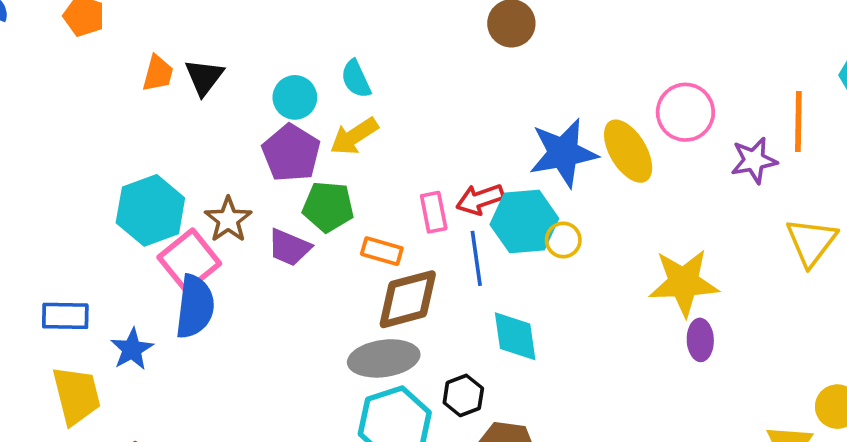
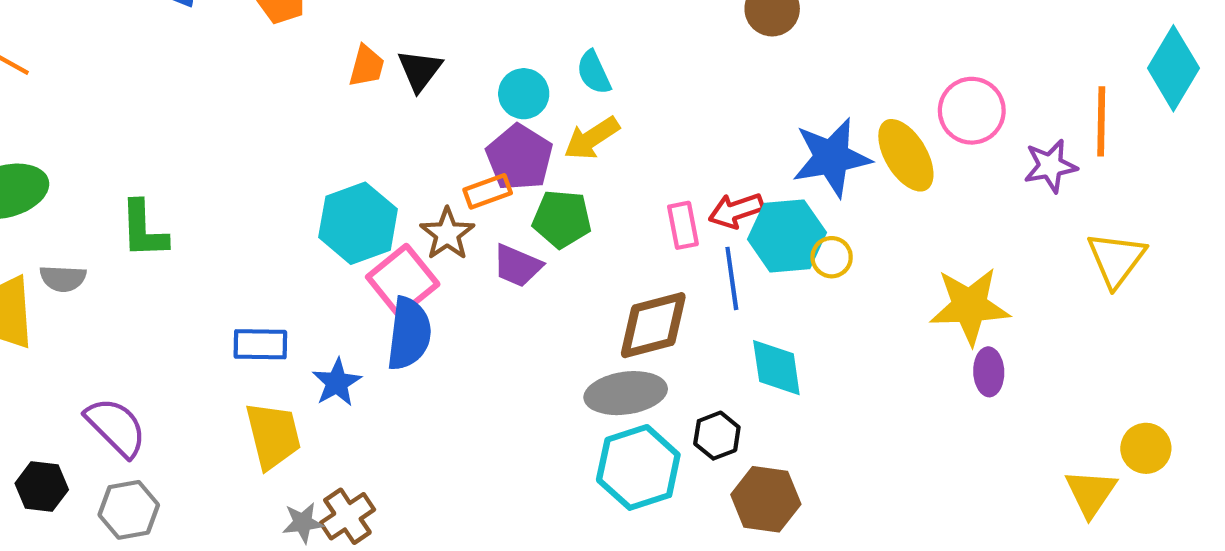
orange rectangle: (382, 251) -> (488, 191), moved, turned -36

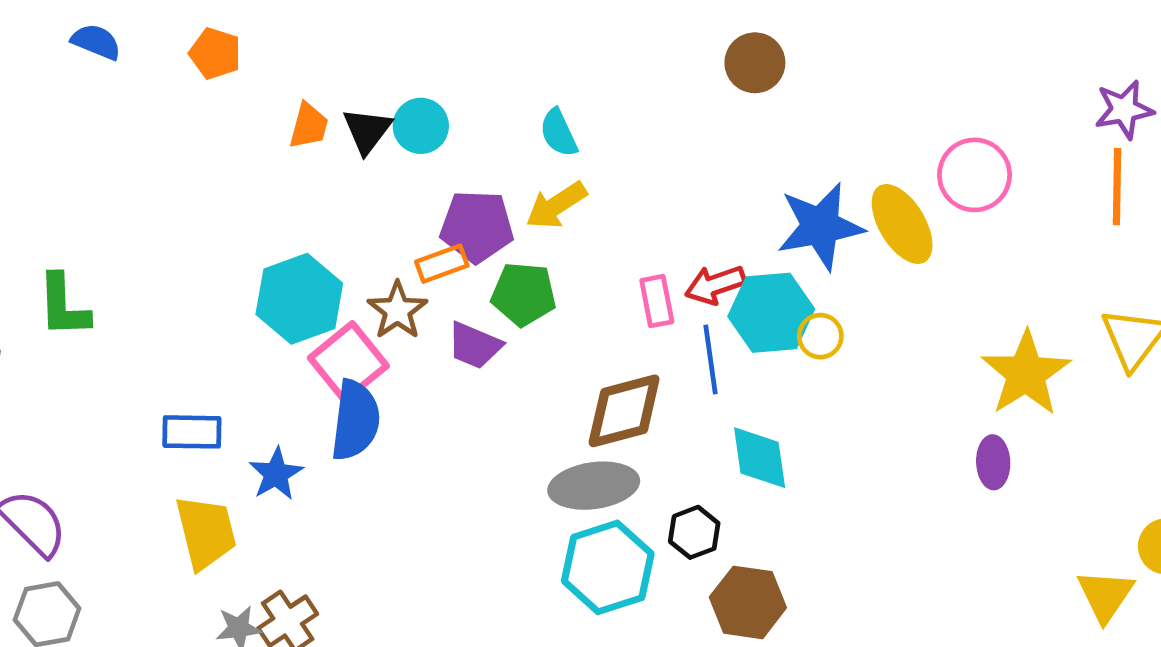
cyan circle: (524, 94) -> (421, 126), moved
purple pentagon: (519, 157) -> (477, 226), turned -30
purple star: (1050, 166) -> (1124, 110), moved
yellow star: (970, 306) -> (1026, 373), moved, turned -30

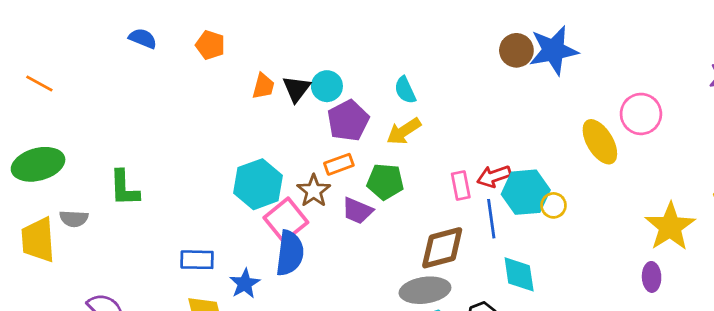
purple pentagon: (477, 226) -> (348, 121), moved, turned -30
blue star: (820, 226) -> (554, 50), moved

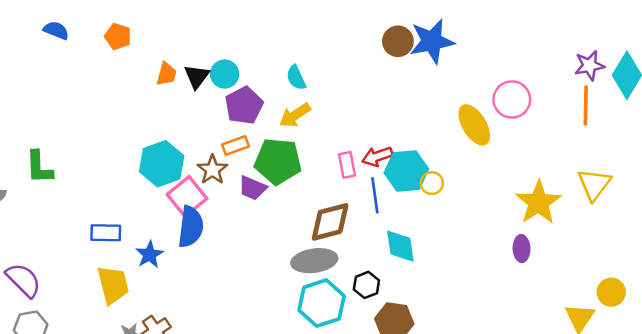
green pentagon: (385, 182) -> (278, 161), size x1.4

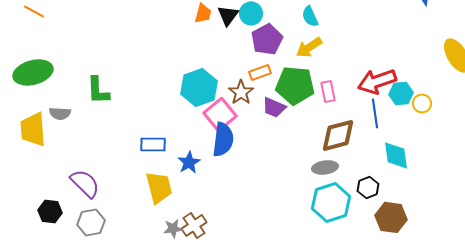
red arrow: (377, 156) -> (377, 81), size x1.5
pink rectangle: (347, 165) -> (328, 91), moved
cyan hexagon: (406, 171) -> (401, 93), size x0.7
gray ellipse: (314, 261) -> (325, 167), size x0.7

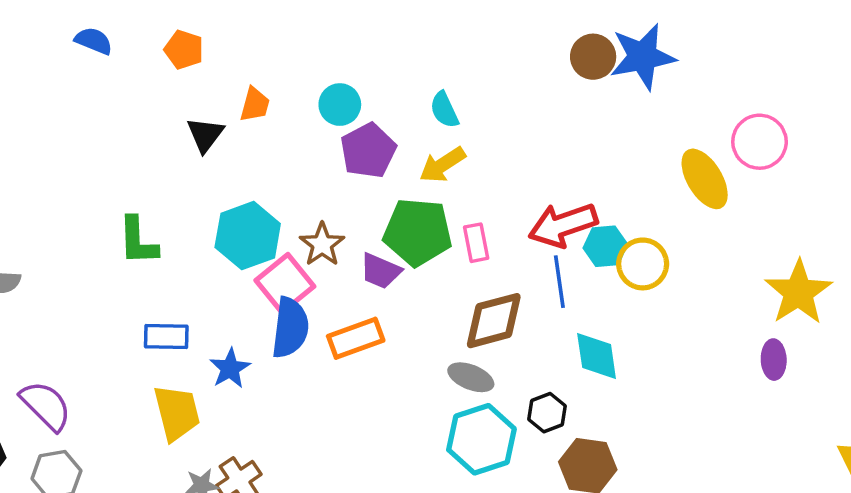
black triangle: (228, 15) -> (205, 135), moved
orange rectangle: (260, 72) -> (356, 338), moved, size x1.4
green L-shape: (98, 90) -> (138, 241), moved
yellow circle: (422, 103) -> (643, 264), size x1.5
gray ellipse: (325, 167) -> (471, 377), turned 30

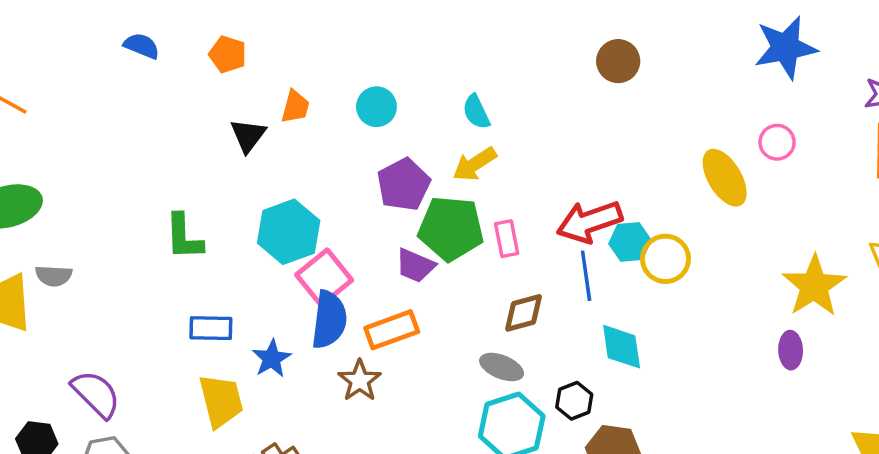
blue star: (643, 57) -> (785, 48), moved
pink circle: (760, 142) -> (777, 142), size x0.7
purple pentagon: (368, 151) -> (404, 184), moved
brown star: (322, 244) -> (360, 381), moved
brown diamond: (494, 321) -> (524, 313), size x0.7

